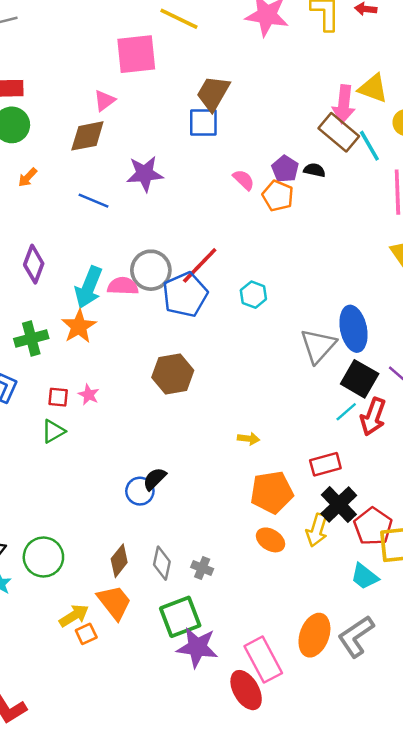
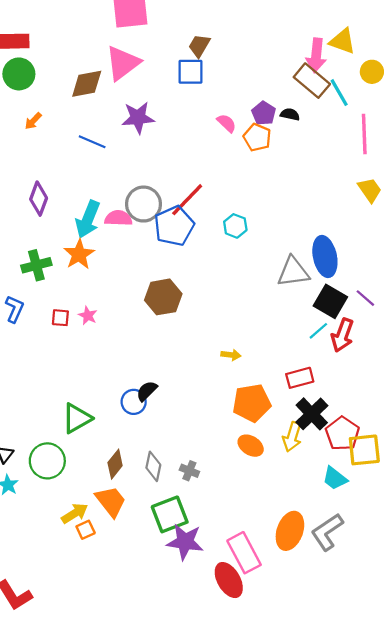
brown trapezoid: (213, 93) -> (199, 46), size x0.7
pink triangle: (104, 101) -> (123, 63), moved, size x1.8
gray triangle: (318, 346) -> (293, 272), turned 40
green triangle: (53, 431) -> (77, 418), moved, size x1.4

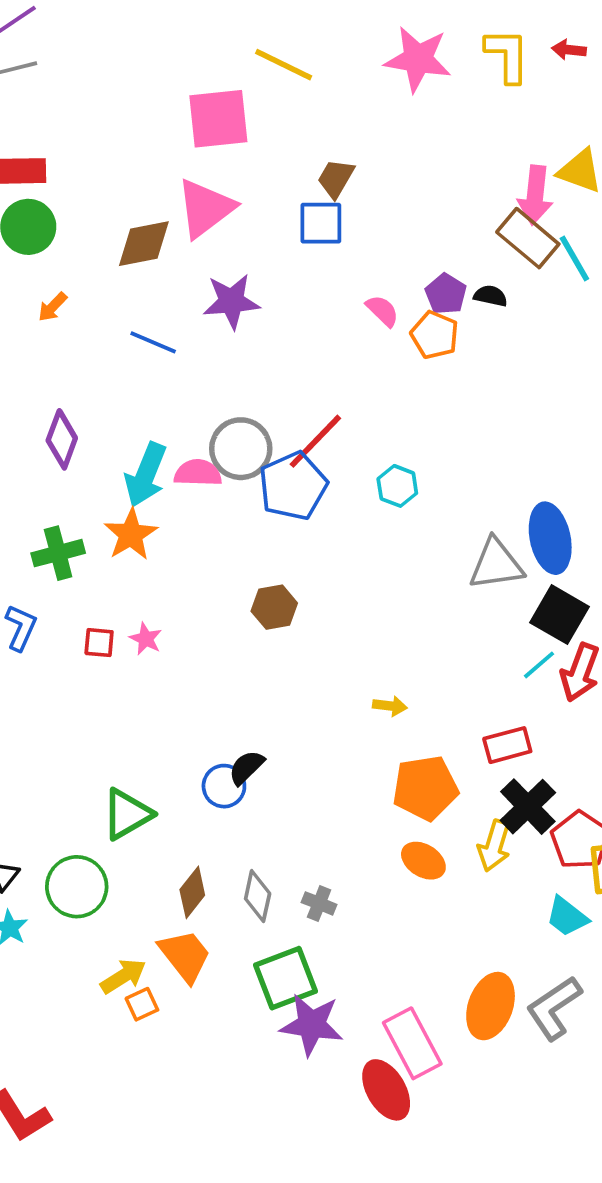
brown hexagon: (163, 297) -> (274, 607), size x0.7

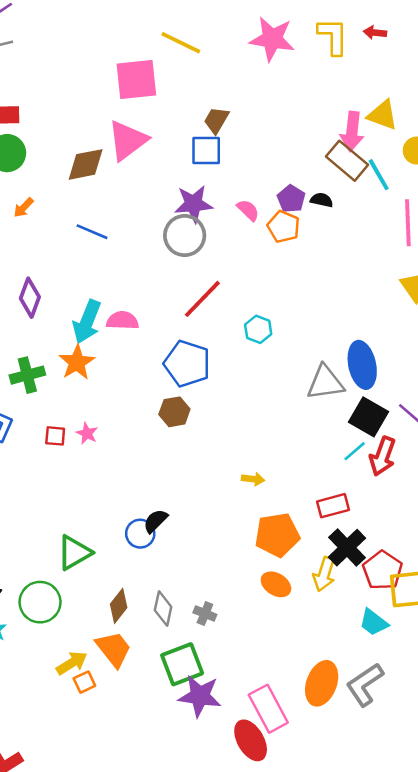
purple star: (231, 301) -> (193, 204), moved
gray circle: (241, 449) -> (185, 236), moved
blue pentagon: (293, 486) -> (187, 364), moved, turned -30

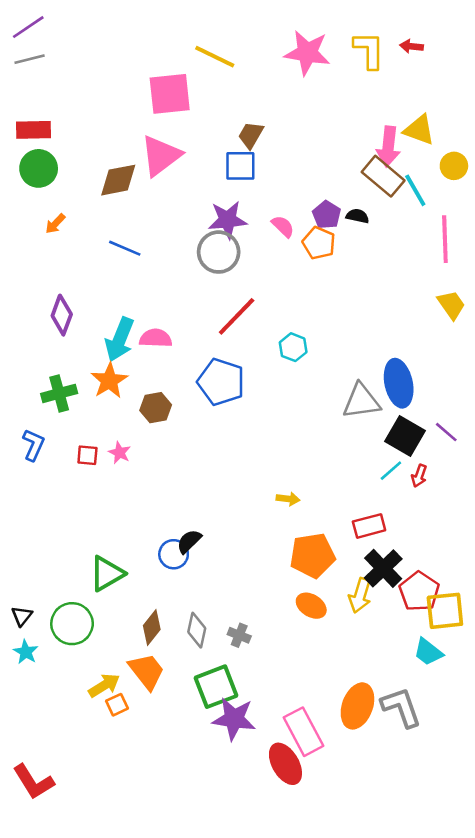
brown hexagon: (174, 412) -> (156, 408), moved
red arrow: (383, 456) -> (419, 476), size x0.6
cyan trapezoid: (374, 622) -> (428, 652), moved
gray L-shape: (365, 685) -> (401, 707), turned 105

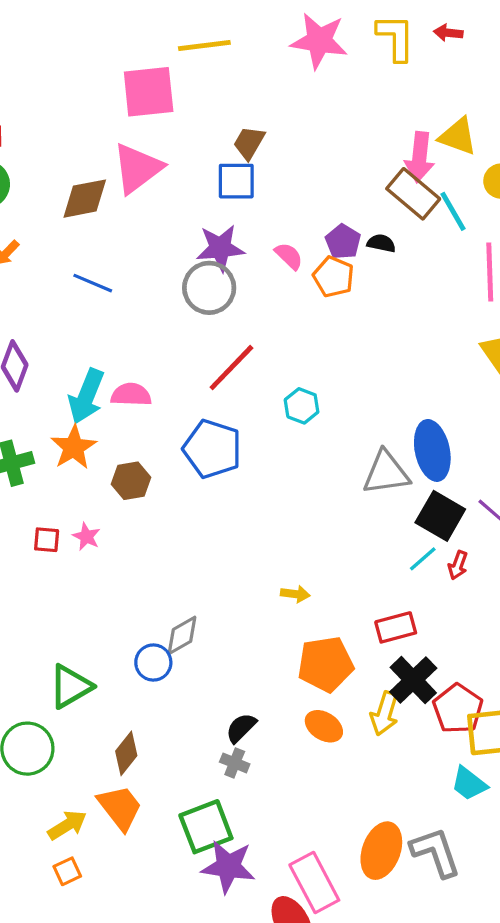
yellow line: (215, 57) -> (204, 46), turned -33
black semicircle: (189, 541) -> (241, 728), moved
gray diamond: (197, 630) -> (182, 635), moved, turned 48
orange square: (117, 705) -> (67, 871), moved

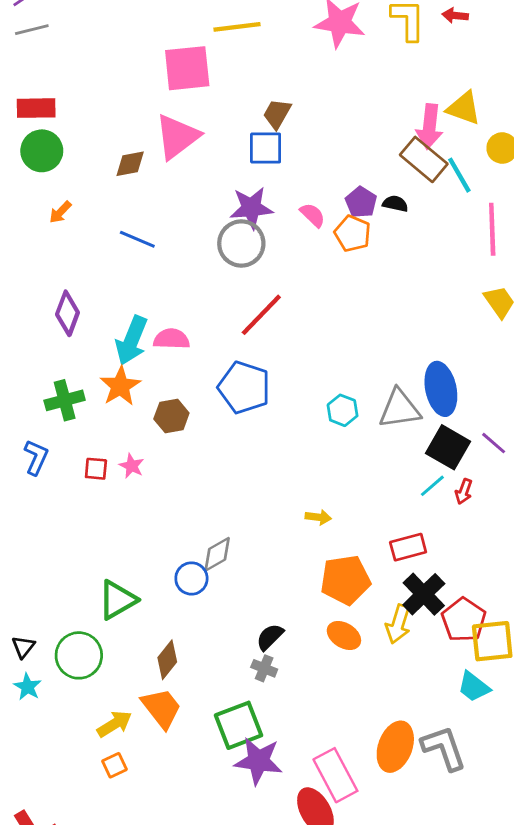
brown diamond: (85, 199) -> (130, 164), size x0.7
cyan hexagon: (302, 406) -> (343, 410), moved

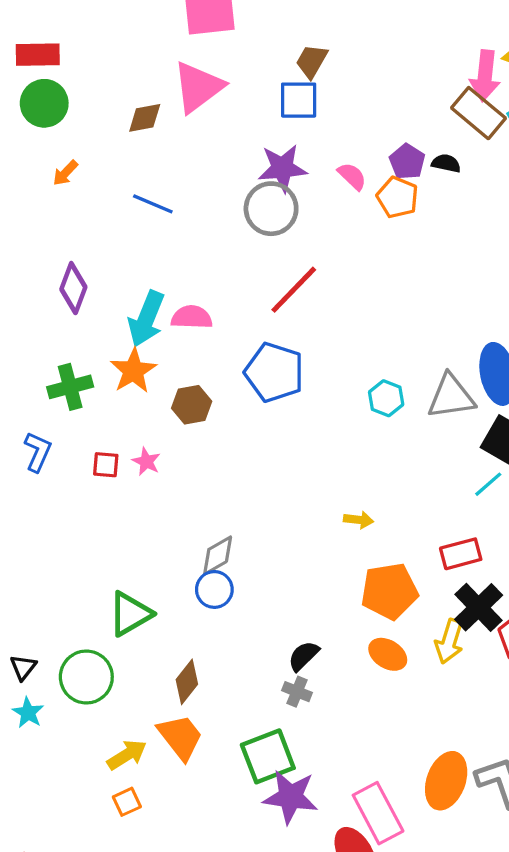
gray diamond: (217, 554) -> (218, 555), moved

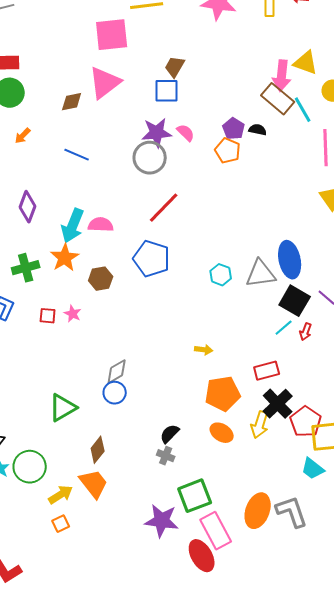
pink semicircle: (352, 176) -> (186, 133), moved
green circle: (86, 677) -> (30, 467), moved
green square: (268, 756) -> (195, 496), moved

